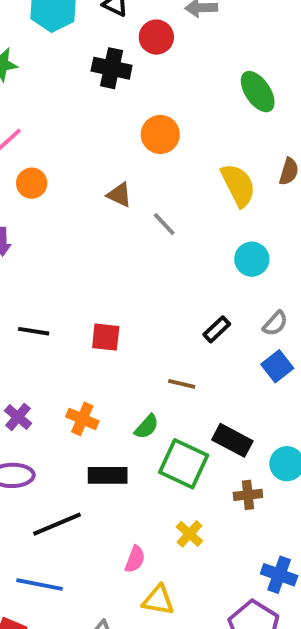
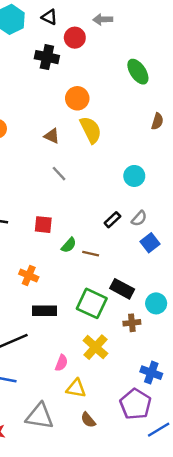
yellow semicircle: (238, 185) -> (91, 130), moved
gray line: (164, 224) -> (59, 174), moved
gray semicircle: (275, 323) -> (139, 218), moved
green semicircle: (147, 427) -> (69, 245), moved
yellow cross: (189, 534) -> (95, 347), size x1.5

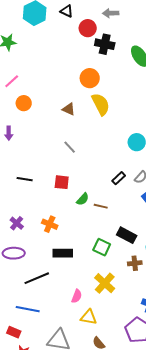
black cross: (47, 57) -> (105, 44), moved
gray line: (59, 174) -> (70, 147), moved
green square: (92, 303) -> (102, 247), size x0.7

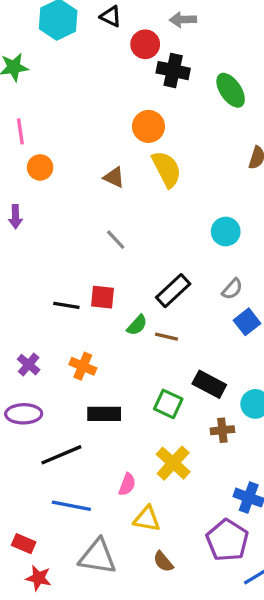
pink line: (12, 81) -> (20, 131), turned -56
black rectangle: (119, 178) -> (173, 291), moved, size x1.5
black line: (25, 179) -> (66, 305), moved
blue line: (28, 309) -> (71, 506), moved

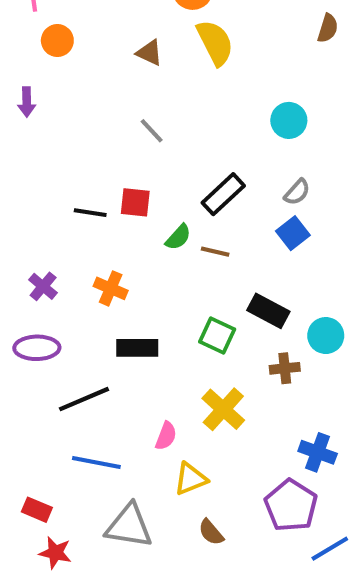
blue square: (247, 322) -> (293, 233), moved
yellow triangle: (147, 519) -> (191, 479), turned -32

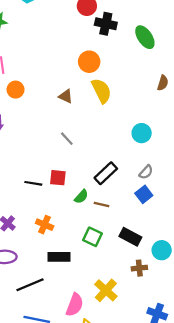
green square: (217, 336) -> (92, 237), moved
pink semicircle: (166, 436) -> (75, 305), size x1.5

